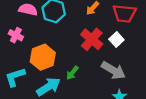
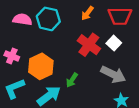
pink cross: (16, 35) -> (12, 56), moved

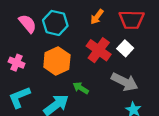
pink semicircle: (22, 19) -> (28, 24), turned 42
orange hexagon: (41, 66) -> (57, 61), moved
green arrow: (72, 80) -> (81, 88), turned 88

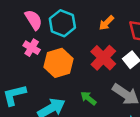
pink cross: (17, 63) -> (32, 48), moved
green arrow: (81, 88) -> (88, 98), moved

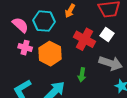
orange arrow: (106, 23) -> (70, 11), moved
green arrow: (88, 98) -> (82, 75), turned -104

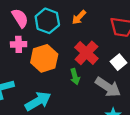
white square: (107, 34) -> (118, 62), moved
pink cross: (25, 48) -> (19, 44), turned -32
green arrow: (82, 75) -> (75, 77), moved, turned -40

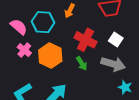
pink cross: (19, 44) -> (24, 50), turned -32

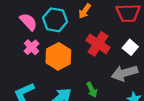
green arrow: (82, 63) -> (92, 90), moved
gray arrow: (113, 64) -> (125, 73), turned 140

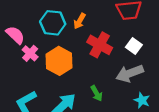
orange arrow: (85, 11) -> (80, 21), moved
pink semicircle: (28, 22) -> (15, 35), moved

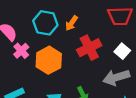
red cross: (100, 45) -> (89, 48), turned 30

